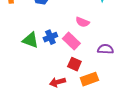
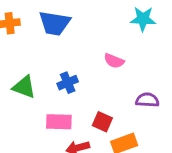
green triangle: (30, 40) -> (24, 87), moved
pink rectangle: (71, 41) -> (59, 122), moved, turned -42

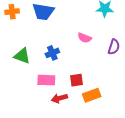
purple semicircle: (147, 100) -> (114, 47), moved, turned 105
red square: (102, 122) -> (77, 80), turned -32

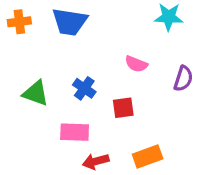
blue cross: (52, 53) -> (84, 88), turned -32
red square: (77, 80) -> (123, 108), moved

